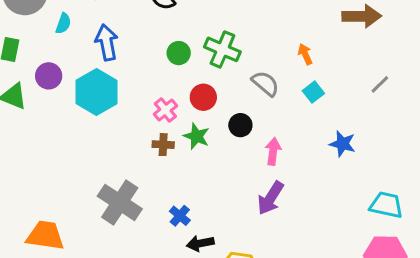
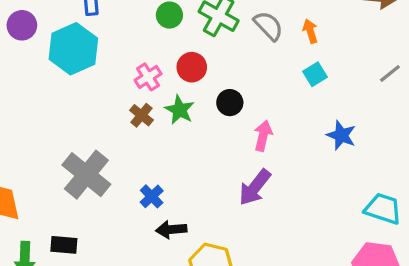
gray semicircle: (265, 83) -> (268, 26), moved
brown cross: (163, 145) -> (141, 115), turned 30

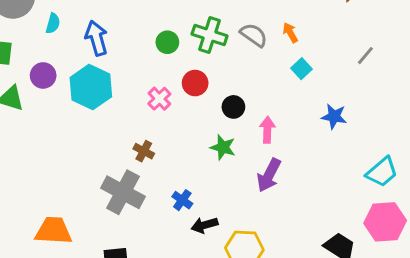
green star: (180, 110) -> (223, 147), moved
brown cross: (141, 115) -> (144, 151), moved
cyan trapezoid: (383, 209) -> (382, 172), turned 132

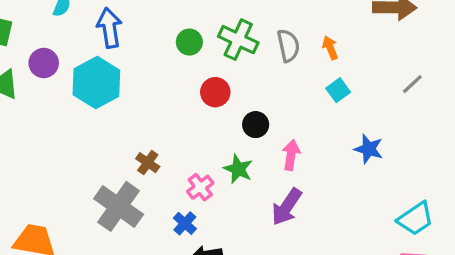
gray semicircle: (254, 35) -> (288, 46), turned 36
pink cross: (159, 99) -> (200, 187), moved

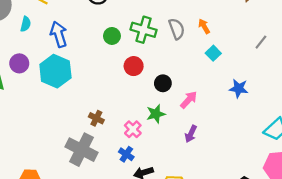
pink arrow: (291, 155) -> (189, 100), turned 42
green star: (238, 169) -> (156, 114), turned -30
purple arrow: (287, 207) -> (191, 134), size x0.7

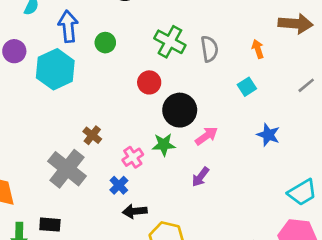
orange arrow: (204, 26) -> (258, 49), moved
green circle: (112, 36) -> (105, 43), moved
black circle: (163, 83) -> (180, 110), size x1.6

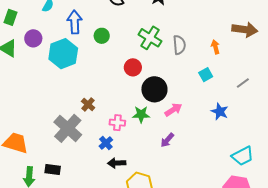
gray line: (306, 85) -> (243, 83), moved
pink cross: (133, 157) -> (117, 123), turned 35

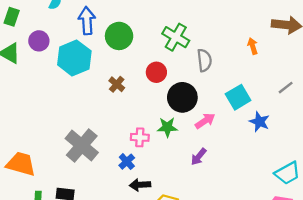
green circle: (102, 36) -> (119, 36), size x1.5
gray semicircle: (179, 45) -> (204, 60), moved
cyan square: (206, 75) -> (238, 97), moved, size x1.5
brown cross: (88, 104) -> (117, 84), moved

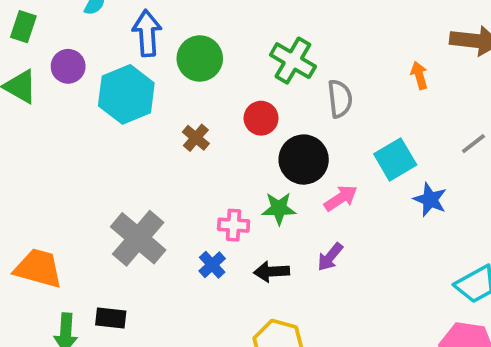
black arrow: (140, 185) -> (271, 272), moved

